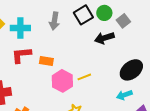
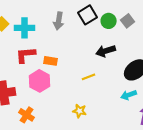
green circle: (104, 13) -> (109, 21), moved
black arrow: (104, 38) -> (106, 51), moved
pink hexagon: (62, 81) -> (40, 81), moved

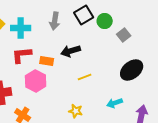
gray square: (128, 21) -> (124, 35), moved
black arrow: (106, 51) -> (71, 51), moved
cyan arrow: (129, 95) -> (115, 103), moved

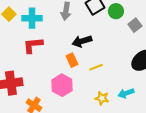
orange rectangle: (47, 61) -> (72, 60), moved, turned 56
pink hexagon: (36, 81) -> (62, 85), moved
yellow star: (76, 111) -> (102, 98), moved

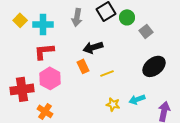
pink hexagon: (62, 85) -> (50, 78), moved

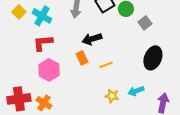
cyan cross: (43, 24) -> (42, 16), turned 30
black ellipse: (154, 66) -> (153, 58), turned -30
red cross: (22, 89) -> (19, 99), moved

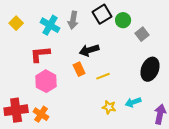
cyan cross: (42, 16) -> (50, 25), moved

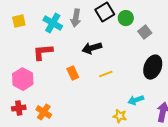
yellow square: (16, 23) -> (19, 21), turned 32
orange rectangle: (79, 69) -> (73, 73), moved
pink hexagon: (46, 81) -> (23, 79), moved
yellow star: (109, 107) -> (120, 116), moved
red cross: (16, 110) -> (19, 108), size x0.6

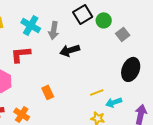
gray arrow: (76, 18) -> (54, 30), moved
orange rectangle: (73, 73) -> (48, 92), moved
yellow line: (106, 74) -> (97, 92), moved

